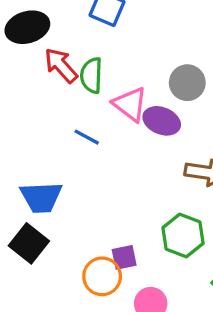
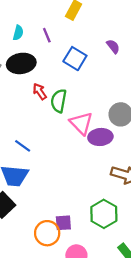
red arrow: (61, 65) -> (40, 91), size x0.7
purple ellipse: (162, 121) -> (100, 137), turned -35
blue line: (87, 137) -> (23, 146), moved

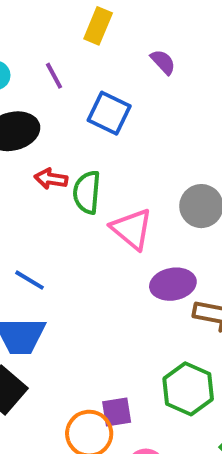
purple semicircle: (113, 46) -> (163, 62), moved
red arrow: (40, 91) -> (51, 179), turned -42
purple ellipse: (100, 137) -> (173, 284), moved

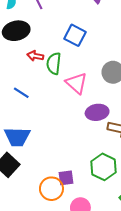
blue square: (109, 113) -> (75, 35), moved
blue line: (30, 280) -> (21, 93), moved

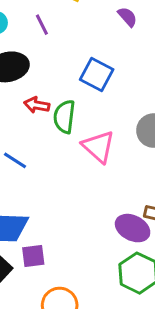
purple ellipse: (97, 112) -> (133, 228), moved, turned 35
purple square: (66, 178) -> (33, 256), moved

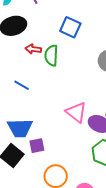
pink triangle: (98, 146) -> (76, 112), moved

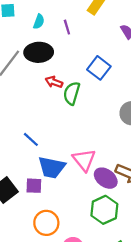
blue line: (22, 85) -> (31, 139), moved
blue trapezoid: (20, 128) -> (52, 167), moved

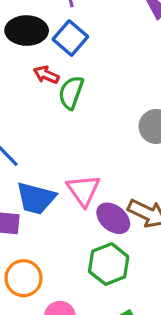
blue square: (99, 68) -> (70, 38), moved

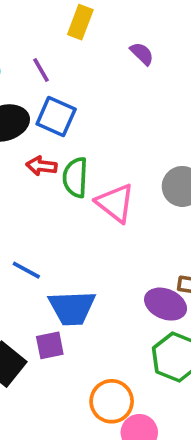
pink triangle: (83, 190) -> (115, 203), moved
orange circle: (24, 278) -> (112, 401), moved

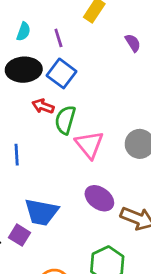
blue line: (26, 270) -> (17, 155), moved, turned 45
purple ellipse: (166, 304) -> (99, 198), moved
purple square: (50, 345) -> (20, 235), turned 30

